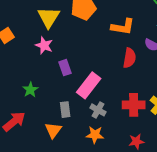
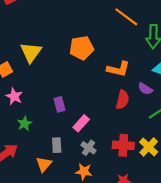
yellow triangle: (49, 17) -> (31, 52), moved
pink star: (44, 45) -> (14, 96), moved
pink rectangle: (89, 85) -> (81, 123), size x0.7

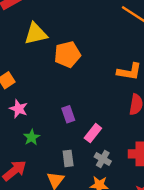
orange pentagon: (82, 48) -> (67, 54), moved
yellow triangle: (31, 52) -> (36, 34), moved, turned 45

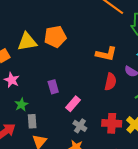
yellow triangle: (36, 34) -> (27, 42), moved
gray rectangle: (68, 158) -> (32, 121), moved

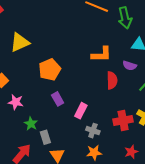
orange pentagon: (55, 37) -> (50, 70), moved
yellow triangle: (27, 42) -> (20, 42), moved

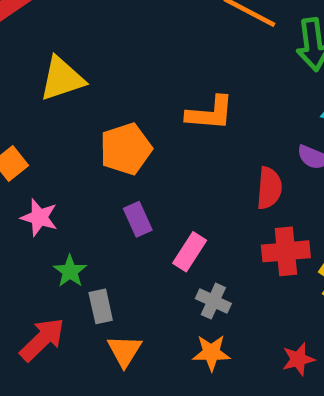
orange L-shape: (101, 54) -> (210, 113), moved
red cross: (123, 120) -> (286, 251), moved

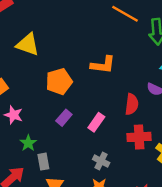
yellow triangle: (62, 79) -> (28, 44), turned 35
purple rectangle: (138, 219) -> (64, 118), turned 63
pink rectangle: (190, 252) -> (96, 122), moved

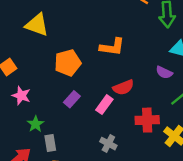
red semicircle: (132, 104) -> (123, 87), moved, turned 60

